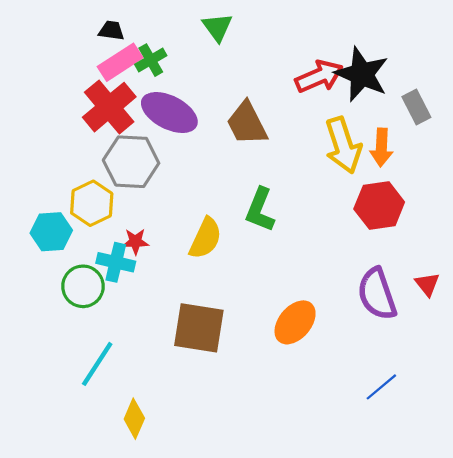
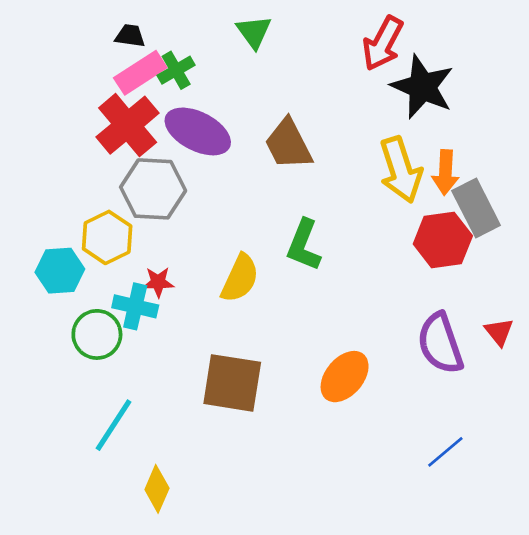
red arrow: (319, 76) -> (383, 43), moved, turned 141
gray rectangle: (416, 107) -> (476, 208), moved, size x1.4

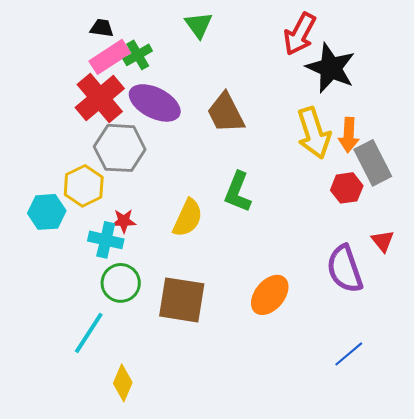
red hexagon: (443, 240) -> (347, 188), size x0.7
red triangle: (499, 332) -> (383, 241), moved
green circle: (97, 334) -> (121, 283), moved

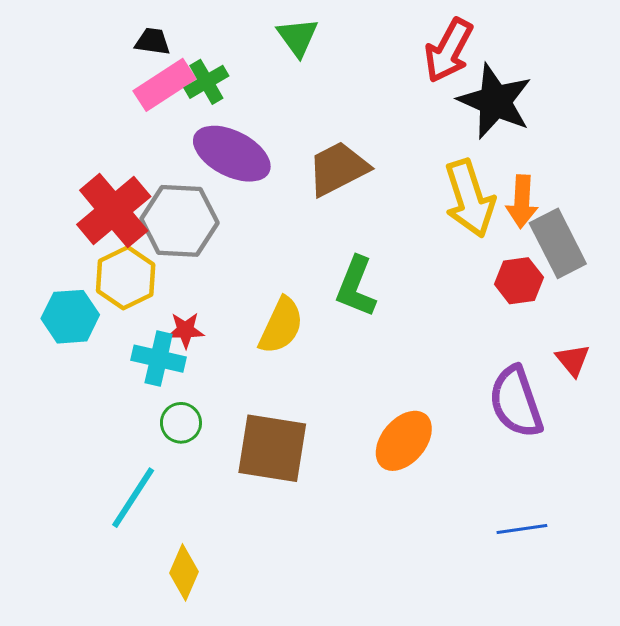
red cross: (100, 98) -> (114, 210), moved
brown trapezoid: (226, 113) -> (338, 169), turned 90
green circle: (121, 283) -> (181, 423), size x0.7
blue line: (349, 354) -> (522, 529), turned 32

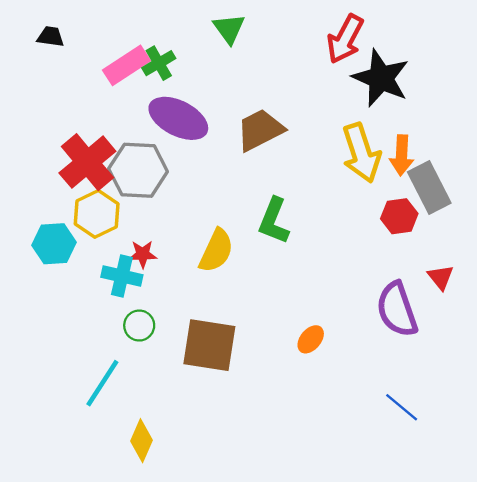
black trapezoid: (153, 41) -> (51, 37), moved
orange ellipse: (404, 441) -> (311, 339), size x0.6
blue line: (522, 529) -> (402, 407), turned 48

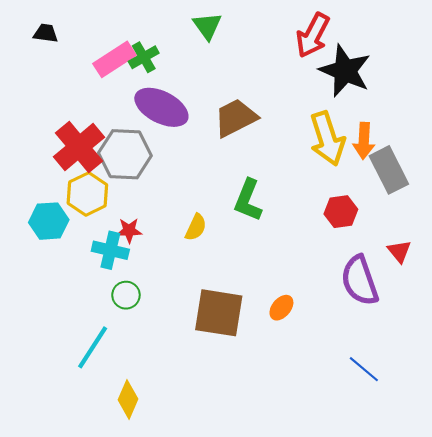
red hexagon: (399, 216) -> (341, 212), moved
yellow semicircle: (216, 251) -> (196, 227), size x0.7
brown square: (209, 345) -> (219, 313), moved

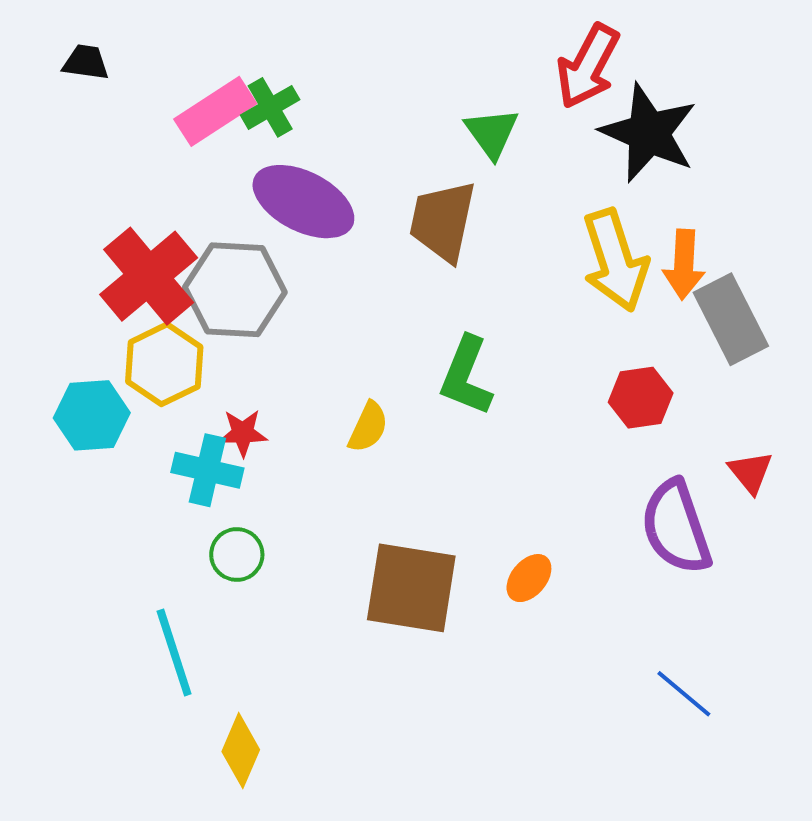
green triangle: (207, 26) -> (492, 133), moved
brown trapezoid: (236, 118) -> (443, 221), turned -51
cyan line: (93, 347) -> (174, 653), turned -51

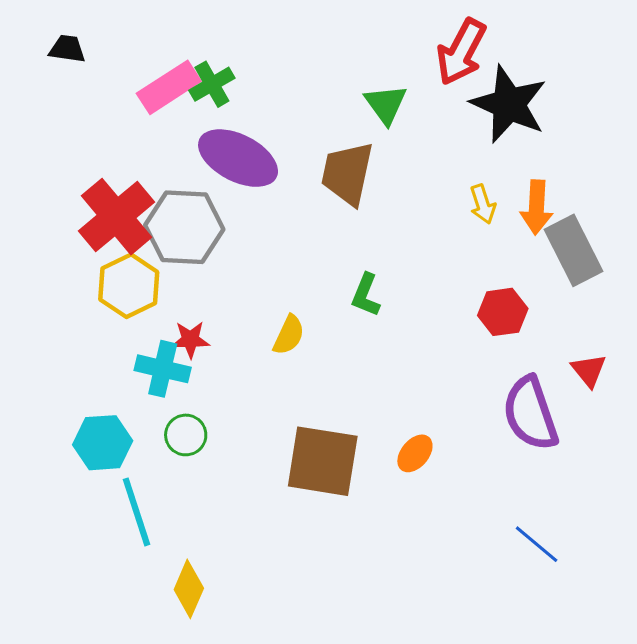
yellow arrow: (615, 260) -> (483, 204), size x0.5
green L-shape: (466, 376) -> (366, 295), size x0.7
cyan hexagon: (92, 415) -> (103, 443), moved

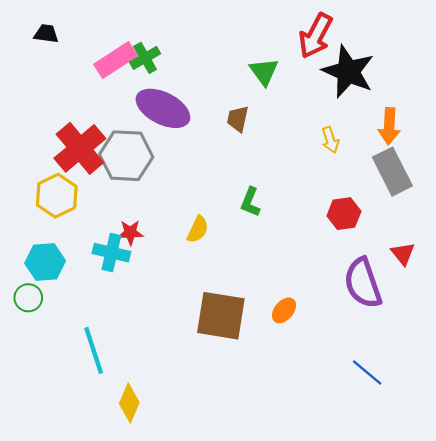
brown trapezoid: (347, 173) -> (238, 119), size x0.6
orange arrow: (537, 207) -> (389, 126), moved
yellow hexagon: (129, 286) -> (57, 196), moved
green circle: (186, 435) -> (28, 298), moved
cyan hexagon: (103, 443) -> (45, 262), moved

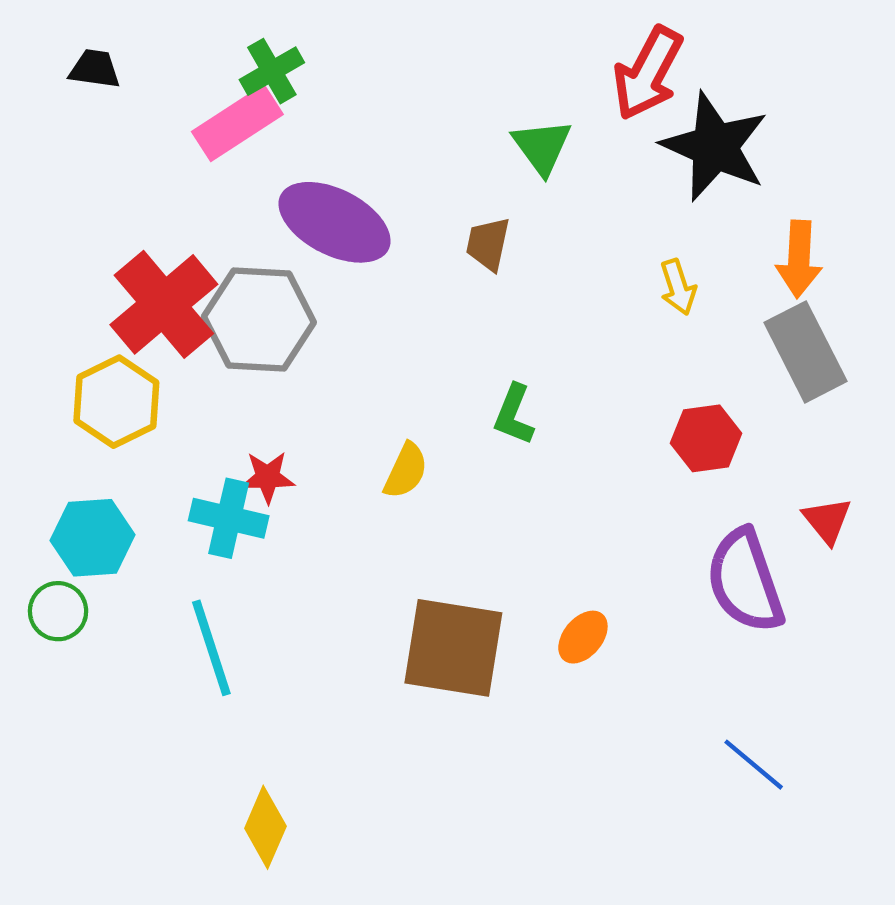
green cross: (145, 58) -> (272, 71), moved
cyan line: (94, 350) -> (211, 648), moved

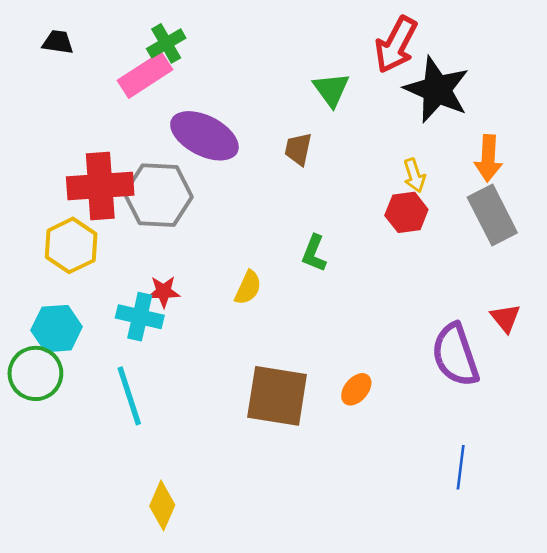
red cross: (164, 304) -> (100, 186), turned 36
red hexagon: (706, 438) -> (406, 212), moved
green circle: (58, 611) -> (35, 373), size x1.5
blue line: (754, 765) -> (461, 467), turned 57

